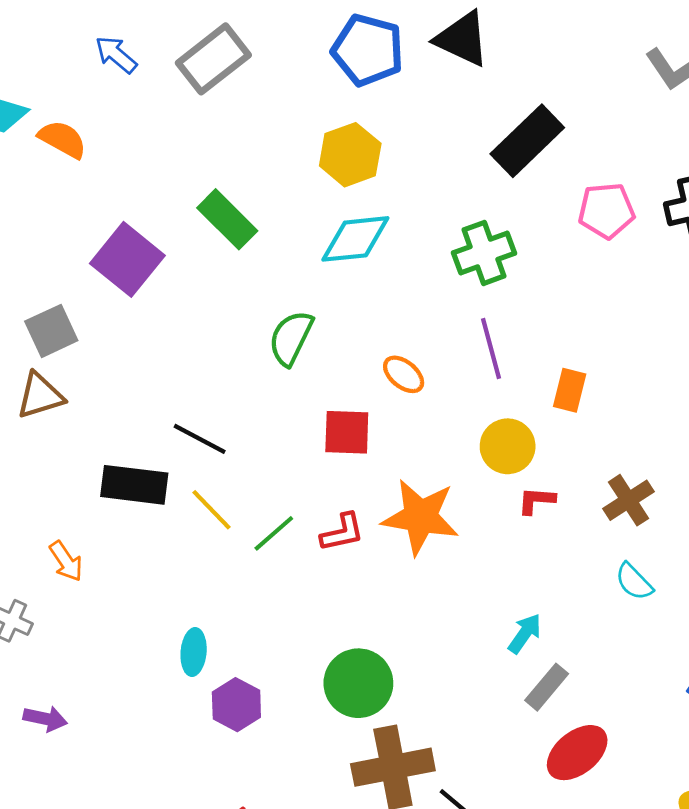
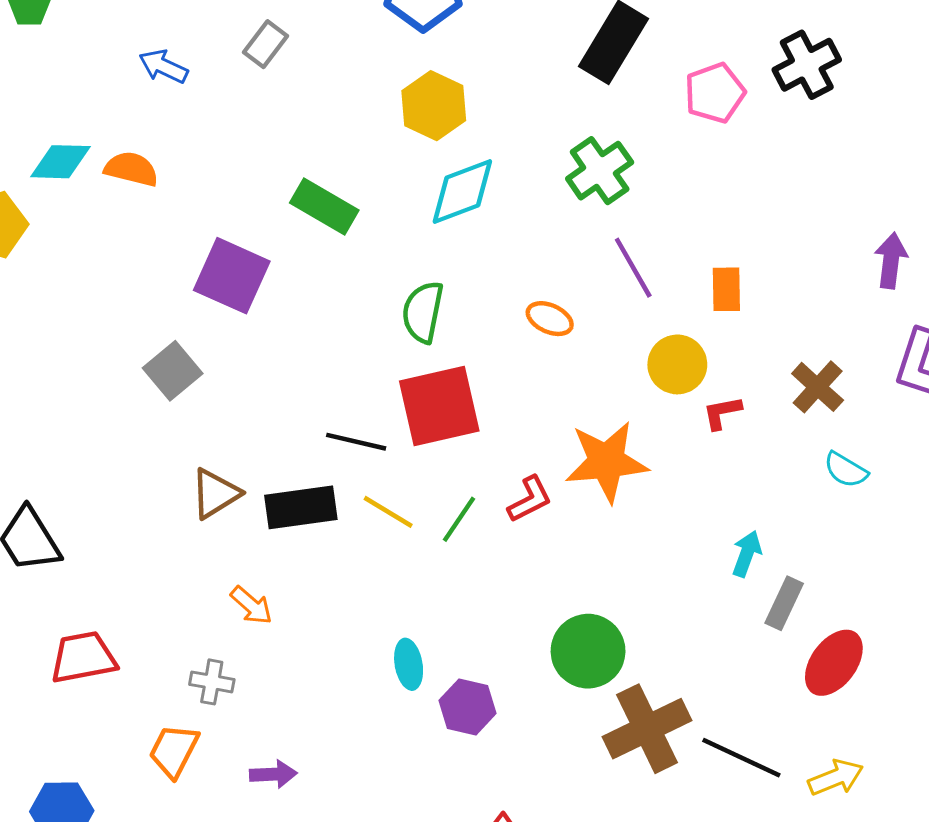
gray rectangle: (213, 59) -> (266, 44), size x0.6
brown triangle: (40, 396) -> (215, 494), moved
red square: (347, 432) -> (439, 406), moved, size x1.5

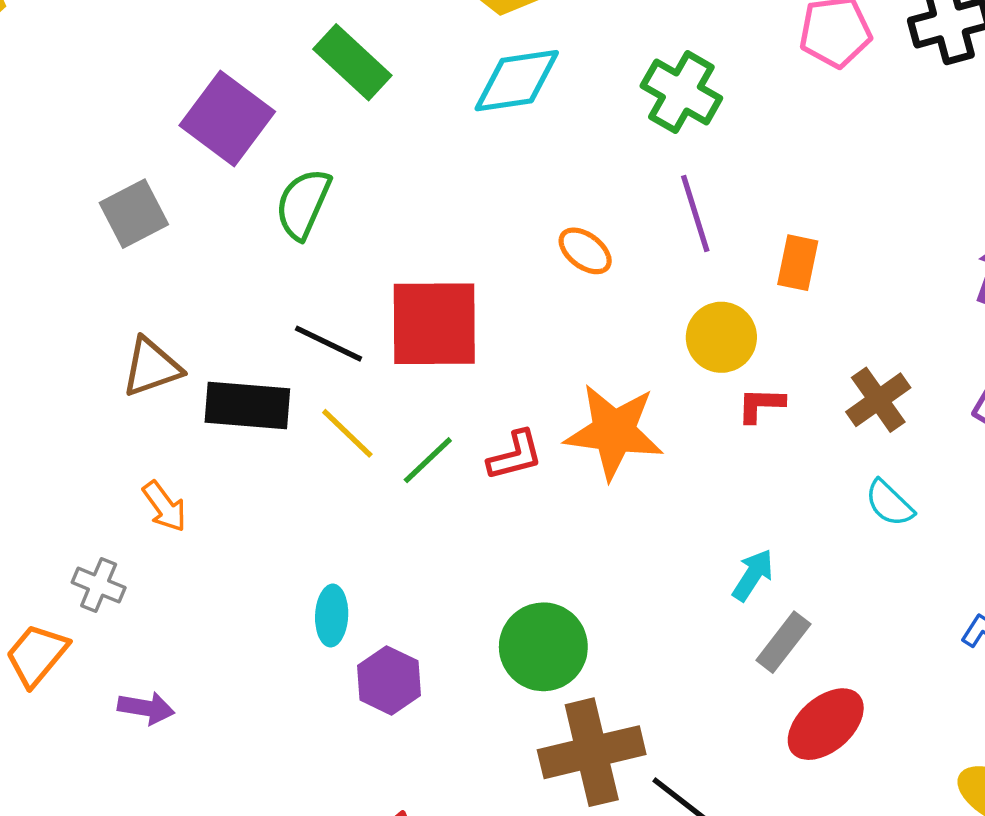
green cross: (600, 171) -> (681, 92), turned -38
green semicircle: (423, 312) -> (303, 204), moved

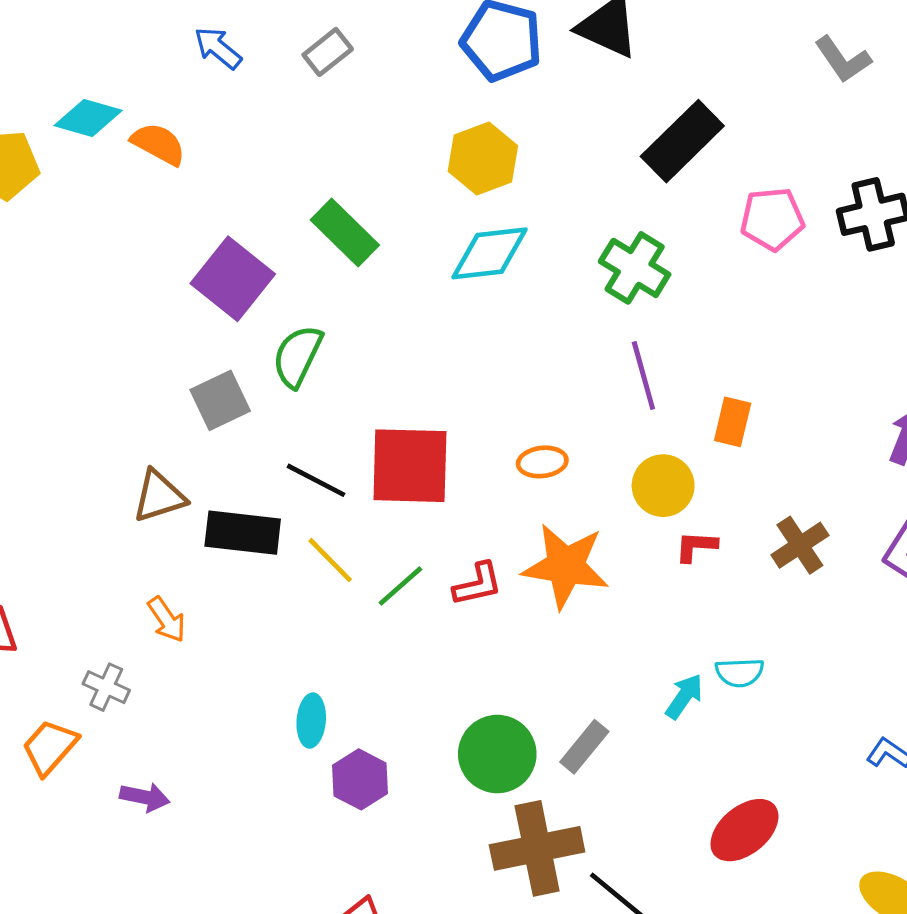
gray square: (134, 214) -> (220, 400), moved
orange ellipse: (585, 251) -> (542, 462), moved, turned -45
cyan semicircle: (889, 503) -> (740, 672), moved, turned -48
gray rectangle: (783, 642) -> (584, 747), moved

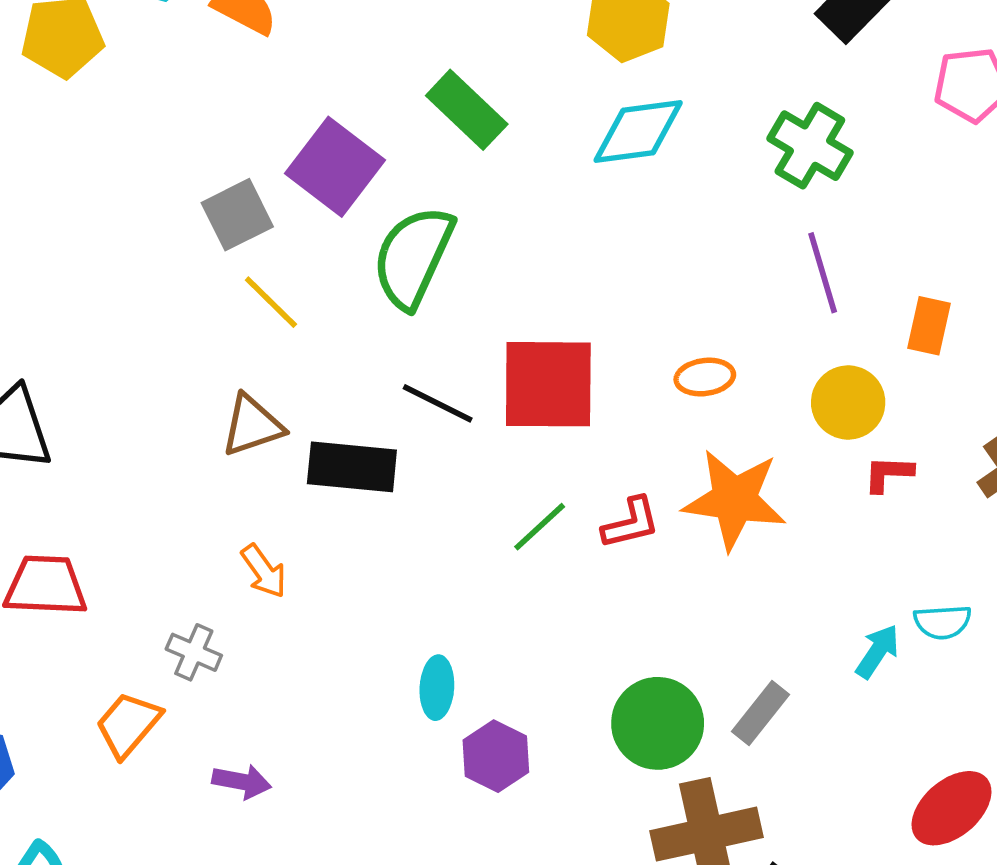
green semicircle: (297, 356) -> (413, 257), size x1.4
gray square: (220, 400) -> (237, 215), moved
yellow line: (330, 560) -> (271, 302), moved

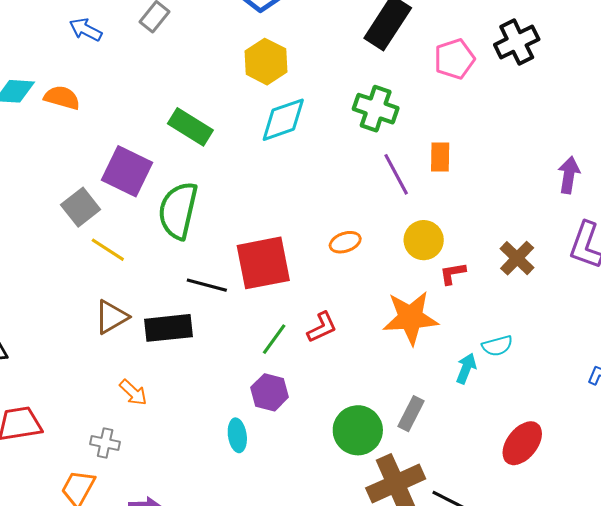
orange rectangle: (929, 326) -> (440, 157), moved
orange star: (734, 500) -> (410, 318), moved
purple hexagon: (496, 756) -> (270, 392), moved

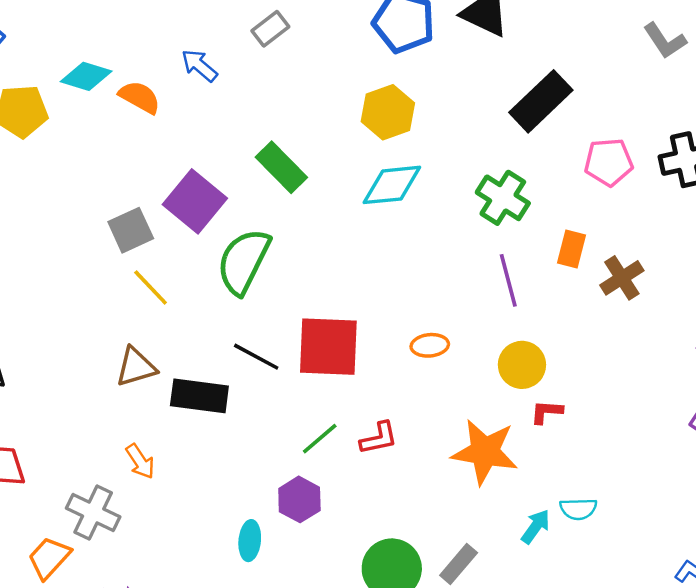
blue arrow: (86, 30) -> (199, 65), moved
orange rectangle: (440, 157) -> (572, 249), moved
brown cross: (517, 258) -> (622, 278), moved
gray cross: (105, 443) -> (93, 512), size x1.5

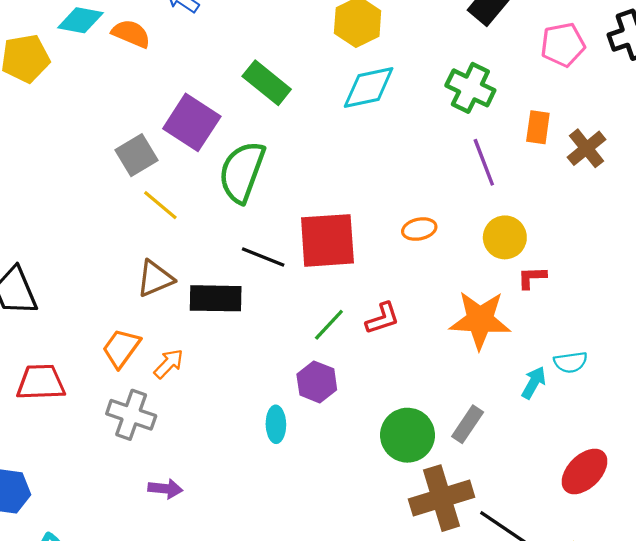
orange arrow: (140, 461) -> (169, 364), turned -96
orange trapezoid: (49, 558) -> (121, 348), moved

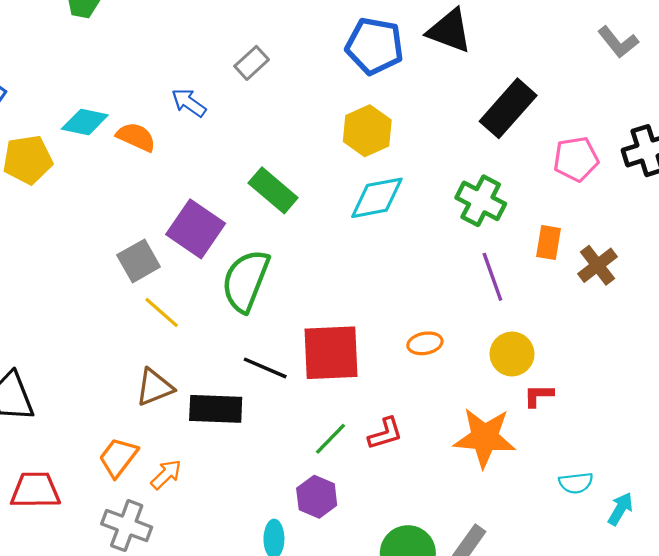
cyan arrow: (534, 383) -> (620, 509), moved

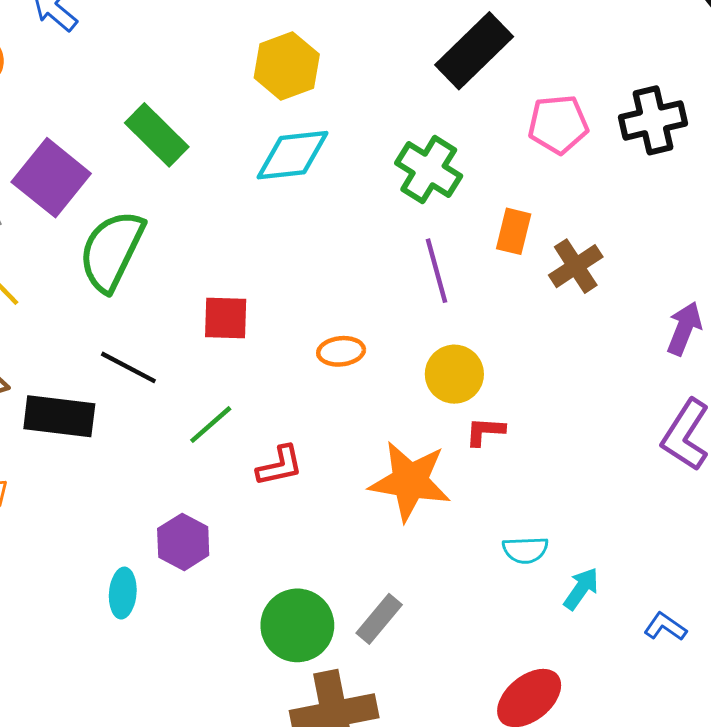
red square: (331, 353) -> (226, 318), moved, size x0.6
green line: (330, 439) -> (211, 425), moved

